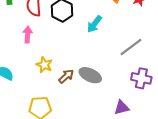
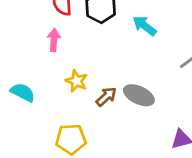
cyan arrow: (94, 24) -> (145, 26), turned 90

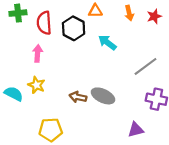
yellow star: (77, 81) -> (36, 85), moved
brown arrow: (106, 97) -> (78, 97), turned -126

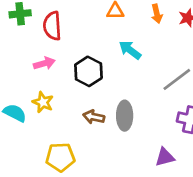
black hexagon: (74, 28) -> (88, 71), moved
pink arrow: (38, 53) -> (44, 63), turned 70
gray ellipse: (103, 96) -> (125, 116), turned 65

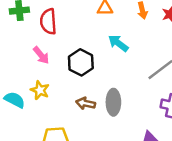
pink arrow: (44, 63) -> (41, 55), turned 66

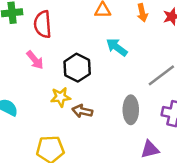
yellow star: (40, 90) -> (61, 97), moved, turned -30
gray ellipse: (113, 102) -> (131, 110), moved

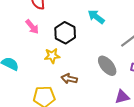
gray ellipse: (131, 110) -> (107, 66), turned -40
brown arrow: (82, 111) -> (69, 79), moved

